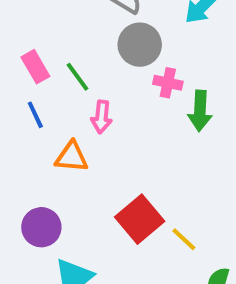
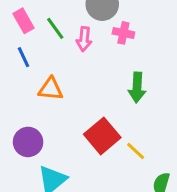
green arrow: (200, 111) -> (137, 87), moved
pink arrow: (102, 117) -> (84, 39), moved

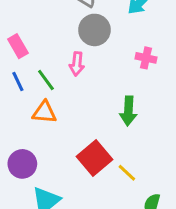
green line: (55, 28) -> (46, 80), moved
pink cross: (123, 33) -> (146, 58), moved

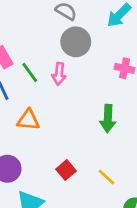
green line: (46, 80) -> (30, 72), moved
red square: (94, 158) -> (66, 170), moved, size x0.6

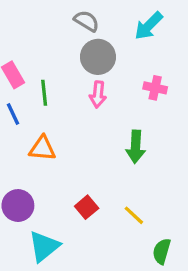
green line: (30, 72) -> (44, 93), turned 30
pink arrow: (59, 74) -> (98, 94), moved

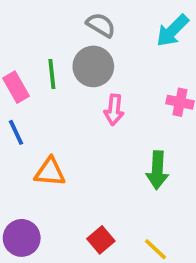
gray circle: (98, 57) -> (93, 66), moved
green line: (44, 93) -> (52, 74), moved

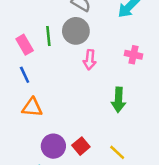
orange triangle: (50, 172) -> (32, 107), moved
purple circle: (22, 238) -> (53, 146), moved

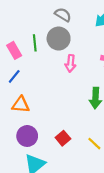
blue line: (25, 75) -> (14, 76), turned 64
purple circle: (53, 146) -> (27, 136), moved

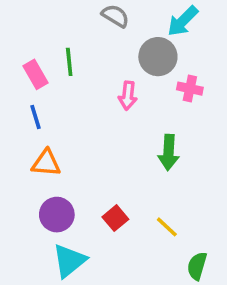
gray circle: (59, 39) -> (158, 57), moved
blue line: (14, 76) -> (36, 117), turned -56

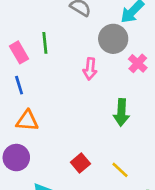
pink cross: (190, 89) -> (138, 63), turned 30
purple circle: (57, 215) -> (16, 158), moved

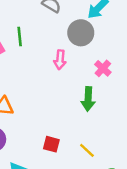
pink cross: (138, 63) -> (103, 68), moved
red square: (80, 163) -> (51, 144), turned -35

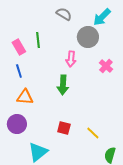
green arrow: (88, 99) -> (63, 85), moved

